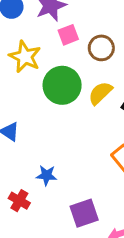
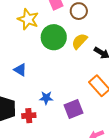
red cross: (19, 201) -> (29, 116), turned -32
purple square: (84, 213) -> (73, 109), moved

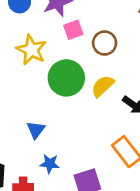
blue triangle: (20, 70) -> (36, 130), moved, turned 32

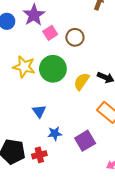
yellow star: (31, 50) -> (24, 67), moved
yellow semicircle: (103, 86) -> (82, 81), moved

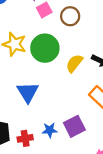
blue triangle: (39, 111) -> (28, 92), size x1.5
blue star: (55, 133) -> (50, 130), moved

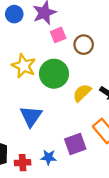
purple square: (74, 126) -> (75, 144), moved

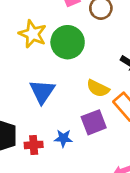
yellow semicircle: (82, 93) -> (98, 88), moved, turned -108

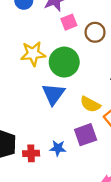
yellow star: (33, 34) -> (33, 54), turned -30
blue triangle: (42, 92) -> (53, 94), moved

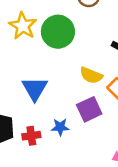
yellow star: (33, 54) -> (23, 26), turned -30
blue triangle: (53, 94) -> (35, 89), moved

